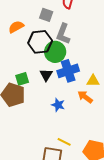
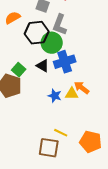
black triangle: (46, 75) -> (43, 66), turned -32
green square: (22, 79) -> (19, 70), turned -32
yellow triangle: (93, 81) -> (72, 94), moved

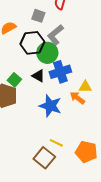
gray L-shape: (60, 25) -> (55, 35), turned 30
yellow triangle: (72, 94) -> (85, 87), moved
blue star: (55, 96) -> (50, 106), size x1.6
brown square: (49, 148) -> (44, 158), turned 30

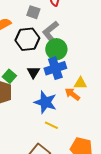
green circle: (47, 53) -> (56, 49), moved
black triangle: (38, 76) -> (33, 72), turned 32
yellow line: (56, 143) -> (51, 125), moved

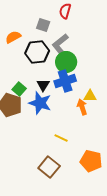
orange arrow: (72, 94) -> (82, 107), turned 35
blue star: (45, 102) -> (40, 103), moved

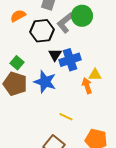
green circle: (66, 62) -> (82, 16), moved
black triangle: (43, 85) -> (55, 55), moved
green square: (19, 89) -> (17, 63), moved

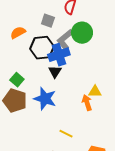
blue cross: (70, 60) -> (59, 55), moved

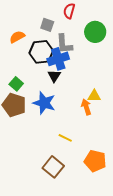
green circle: (82, 33) -> (95, 32), moved
gray L-shape: (65, 40) -> (64, 44), turned -55

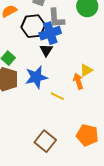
yellow triangle: (94, 96) -> (86, 70), turned -32
blue star: (44, 103) -> (36, 77), turned -30
yellow line: (65, 138) -> (57, 96), moved

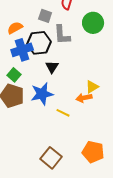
blue cross: (50, 33) -> (22, 50), moved
orange arrow: (78, 81) -> (84, 98), turned -84

